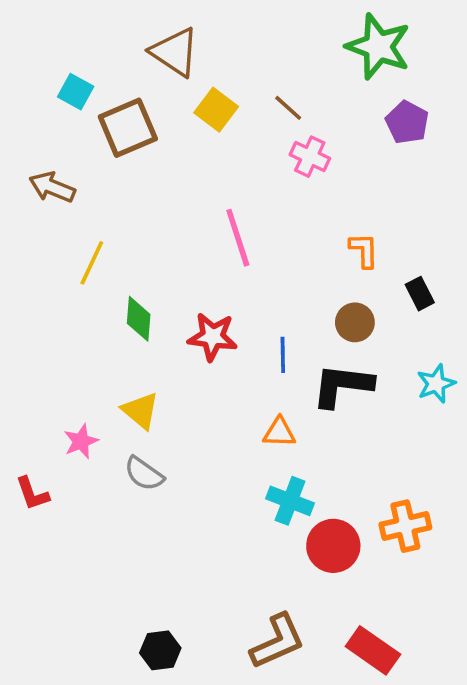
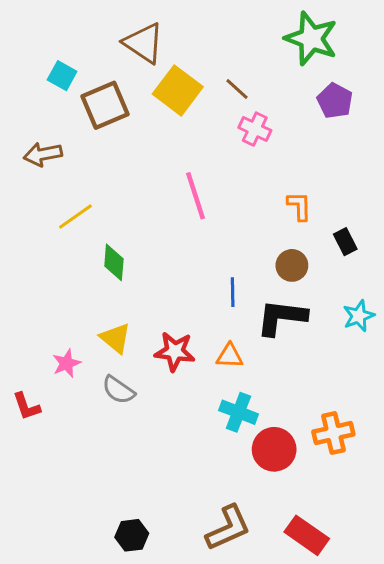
yellow square: (216, 110) -> (178, 90), size x1.4
brown arrow: (52, 187) -> (43, 154), turned -33
yellow line: (92, 263) -> (75, 217), turned 30
red star: (213, 337) -> (175, 351), moved

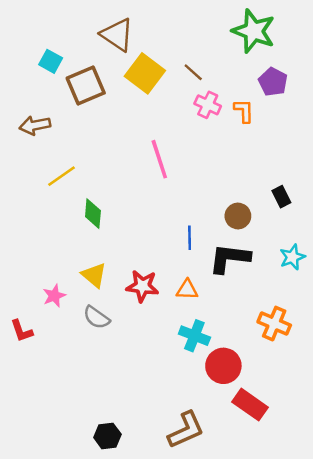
orange L-shape: (299, 206) -> (244, 111), moved
orange cross: (333, 433) -> (274, 324), moved, turned 36
red rectangle: (307, 535) -> (250, 405), moved

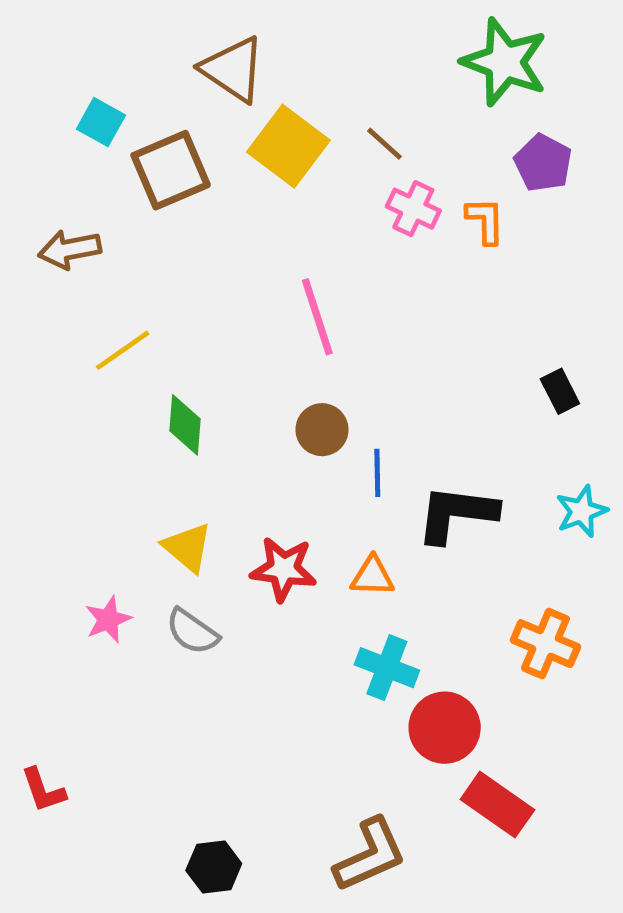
brown circle: (238, 216) -> (322, 430), moved
pink star: (54, 296) -> (108, 619), moved
red L-shape: (22, 331) -> (43, 790), moved

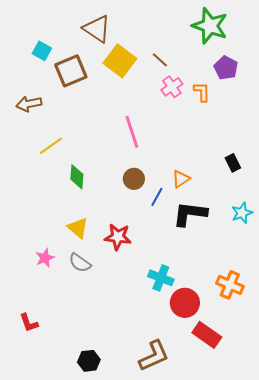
pink cross: (413, 209) -> (172, 87), turned 30
blue line: (377, 473) -> (157, 197), turned 30
orange triangle: (372, 576) -> (181, 179), moved, turned -36
orange cross: (545, 644) -> (230, 285), moved
red L-shape: (43, 790) -> (29, 323), moved

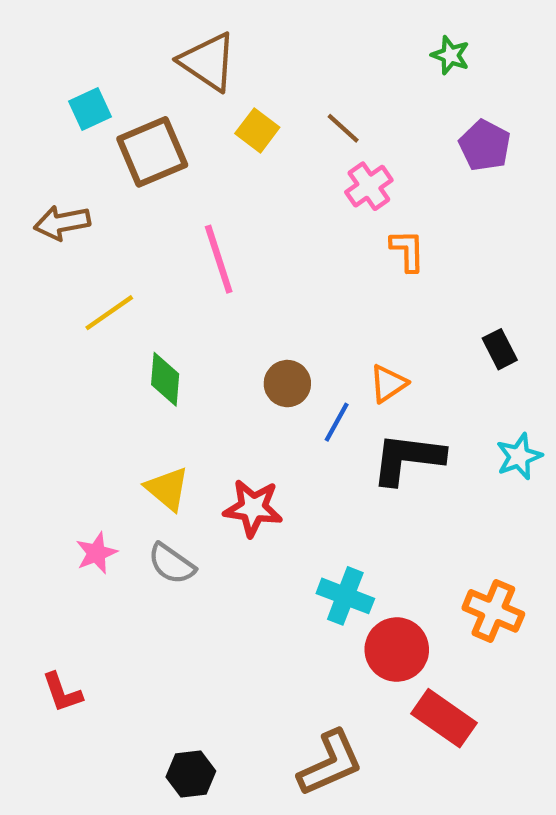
green star: (210, 26) -> (450, 55), size x0.5
cyan square: (42, 51) -> (90, 109), turned 36
yellow square: (120, 61) -> (257, 130), size x0.6
orange L-shape: (202, 92) -> (408, 251), moved
pink line: (132, 132) -> (219, 259), moved

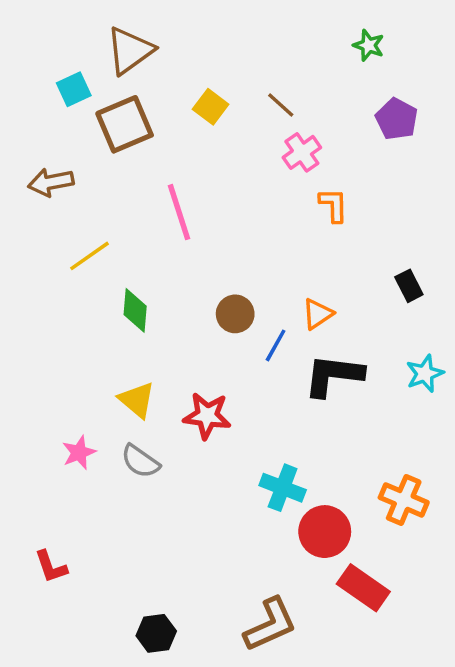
brown triangle: (208, 62) -> (130, 51), moved, turned 50

